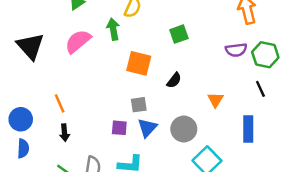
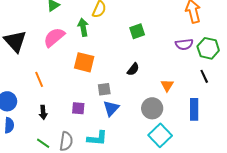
orange square: (139, 63) -> (84, 62), moved
orange line: (60, 103) -> (39, 79), moved
purple square: (119, 128) -> (78, 108), moved
gray circle: (184, 129) -> (152, 108), moved

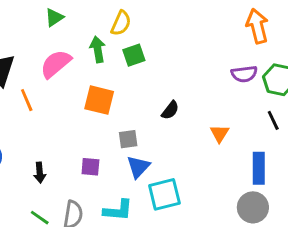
green square: (137, 31) -> (134, 55), moved
orange line: (39, 79) -> (27, 100), moved
gray circle: (152, 108) -> (253, 207), moved
cyan square: (160, 135) -> (164, 194), moved, turned 30

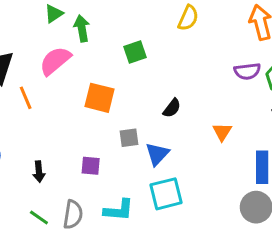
yellow semicircle: (121, 23) -> (188, 18), moved
green arrow: (98, 49) -> (82, 28), moved
blue triangle: (138, 167) -> (157, 154), moved

